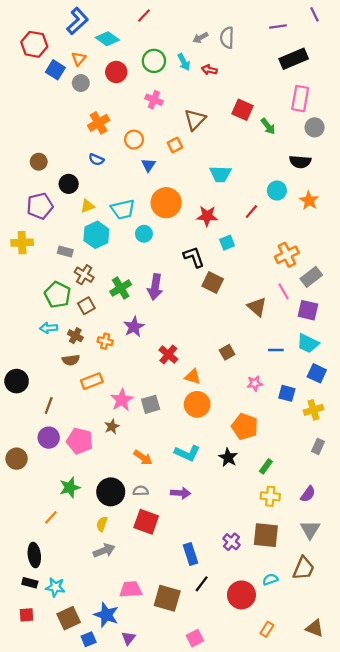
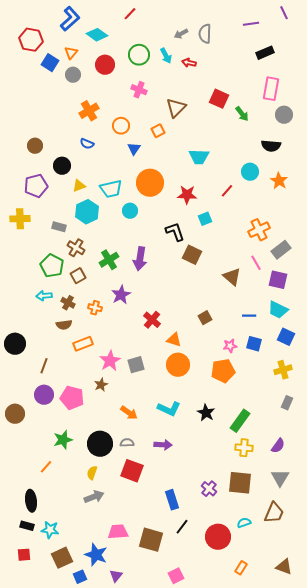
black rectangle: (294, 59) -> (265, 53), size x0.7
blue square: (287, 393) -> (254, 344), moved
orange pentagon: (245, 427) -> (223, 371), moved, turned -30
green rectangle: (266, 466) -> (240, 421), size x1.6

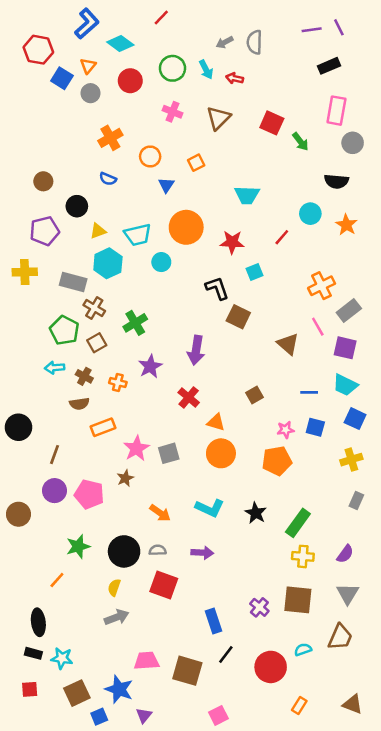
purple line: (284, 13) -> (339, 27), moved
brown triangle: (176, 108) -> (218, 118), moved
gray rectangle: (59, 227) -> (73, 282), size x1.5
purple arrow: (140, 259) -> (196, 350), moved

